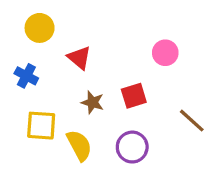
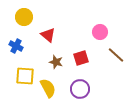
brown line: (192, 121) -> (116, 55), moved

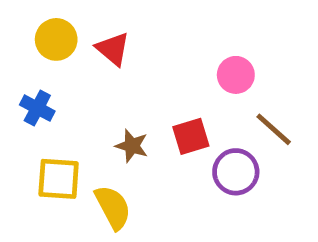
red triangle: (48, 35) -> (113, 49), moved
purple circle: (80, 89) -> (236, 172), moved

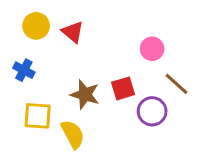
brown star: (132, 146) -> (85, 95), size x1.4

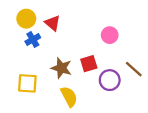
blue cross: (24, 70) -> (33, 39), moved, turned 32
brown line: (177, 84) -> (134, 69), moved
yellow semicircle: (73, 134) -> (69, 97), moved

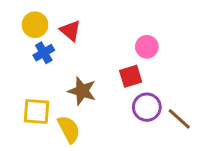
red square: (89, 64) -> (131, 76), moved
brown line: (134, 69) -> (179, 119), moved
yellow semicircle: (69, 97) -> (69, 129), moved

